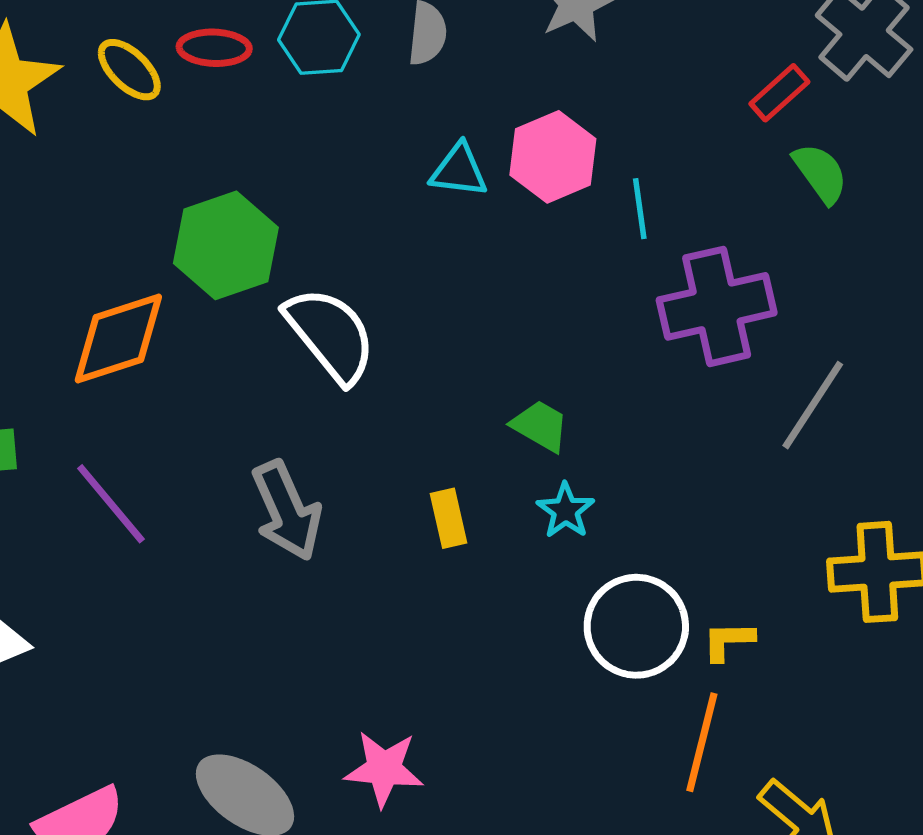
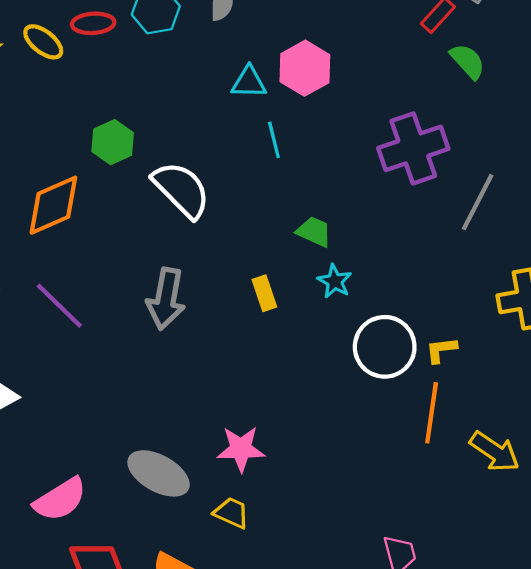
cyan line: (640, 209) -> (274, 140), moved
green hexagon: (226, 245) -> (113, 142), size x0.7
gray arrow: (287, 511) -> (166, 299), turned 40

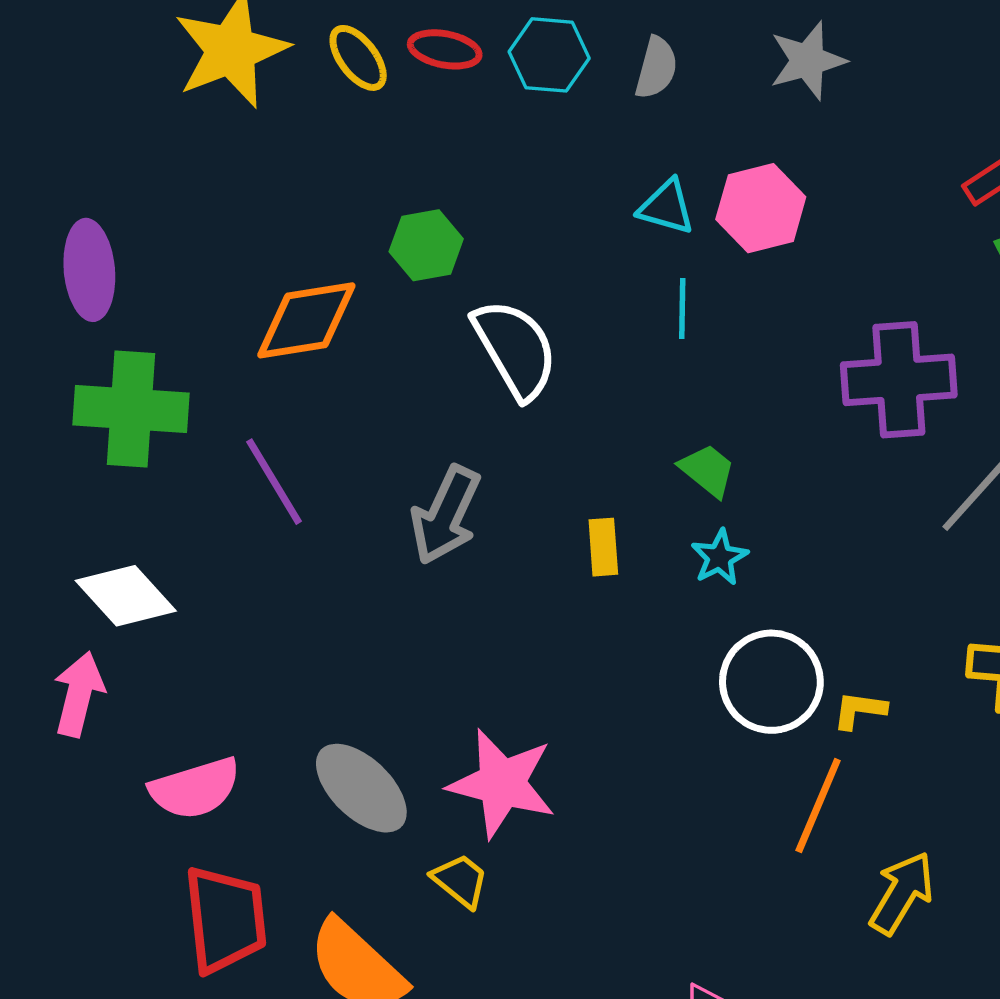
pink star: (241, 449) -> (502, 783), size x1.4
yellow arrow: (495, 452) -> (902, 893), turned -108

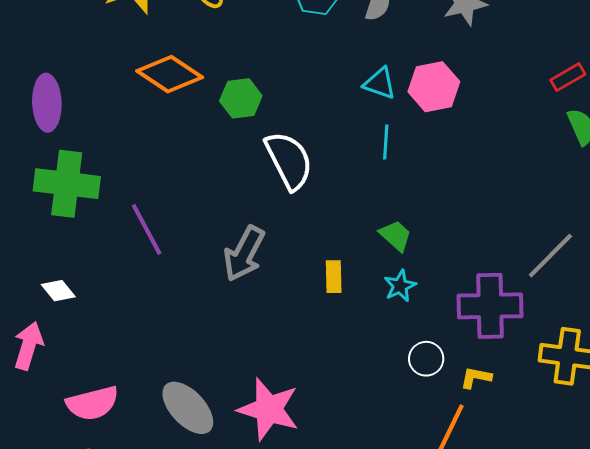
orange diamond: (306, 320) -> (170, 74), moved, turned 40
purple cross: (899, 380) -> (490, 306), moved
white diamond: (126, 596) -> (58, 291), size x0.6
white circle: (771, 682) -> (426, 359), size x0.6

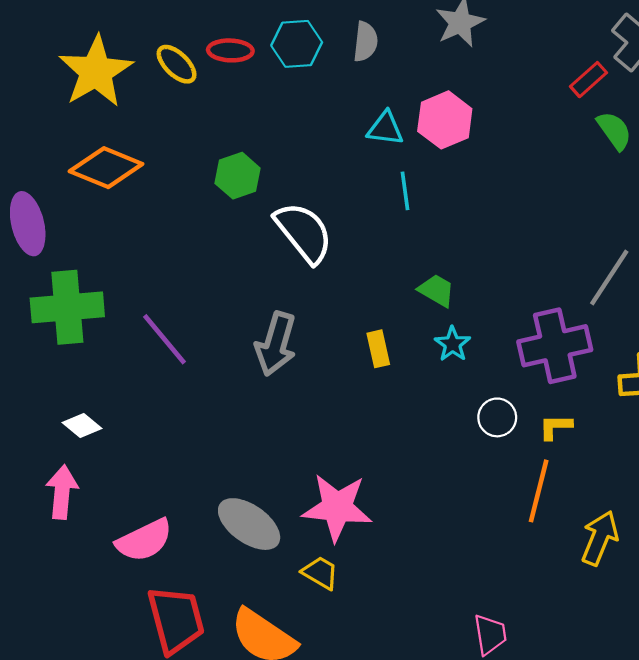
orange diamond: (170, 74) -> (106, 168), moved

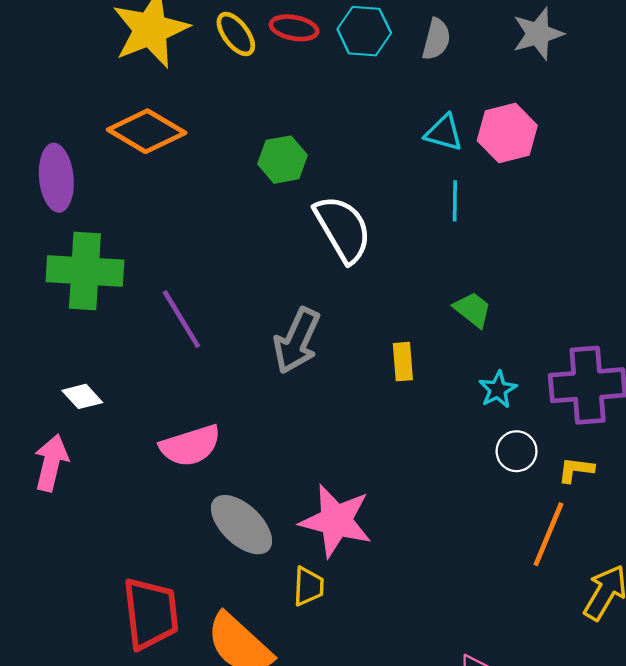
cyan star: (453, 344) -> (498, 389), moved
pink semicircle: (144, 540) -> (190, 446), moved
yellow trapezoid: (320, 573) -> (308, 586), turned 54

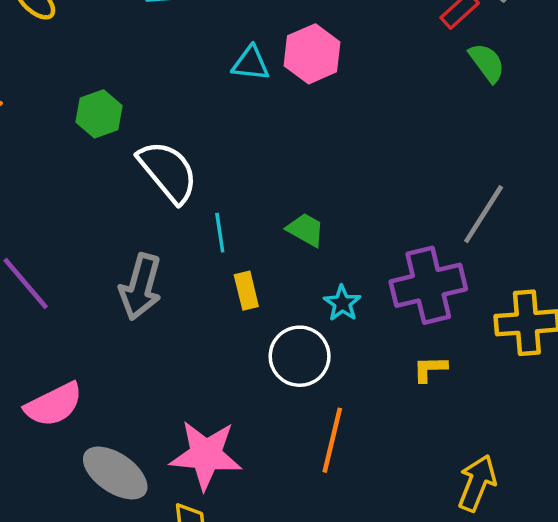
cyan line: (455, 201) -> (220, 233), moved
white circle: (517, 451) -> (300, 356), moved, size x1.5
orange line: (548, 534) -> (332, 440), moved

